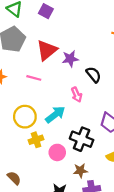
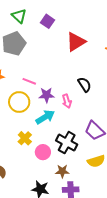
red triangle: (47, 50) -> (76, 42), moved
purple star: (70, 59) -> (46, 95), moved
yellow circle: (25, 117) -> (19, 102), moved
yellow cross: (36, 140) -> (25, 138), turned -32

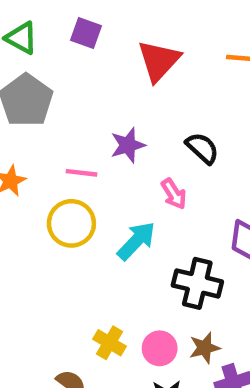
purple star: (46, 95) -> (128, 145), moved
yellow cross: (25, 138) -> (110, 343), moved
pink circle: (43, 152) -> (160, 348), moved

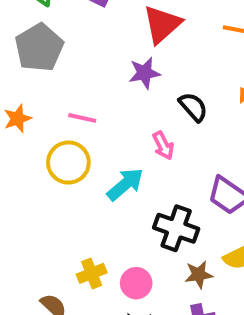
purple star: (128, 145) -> (144, 73), moved
yellow cross: (110, 343) -> (92, 273), turned 32
brown star: (205, 348) -> (199, 275), moved

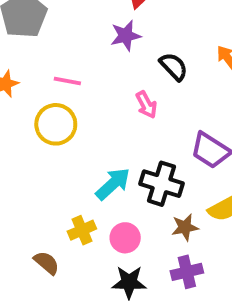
cyan arrow: (125, 184) -> (113, 184), moved

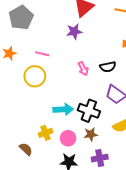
black semicircle: (174, 66) -> (108, 67), moved, turned 119
cyan arrow: (113, 184) -> (63, 109), turned 36
brown star: (185, 227) -> (91, 134), moved

